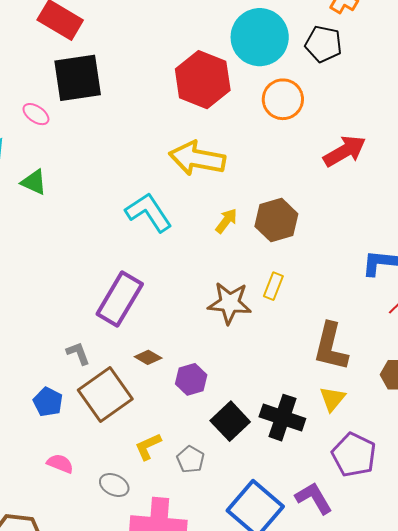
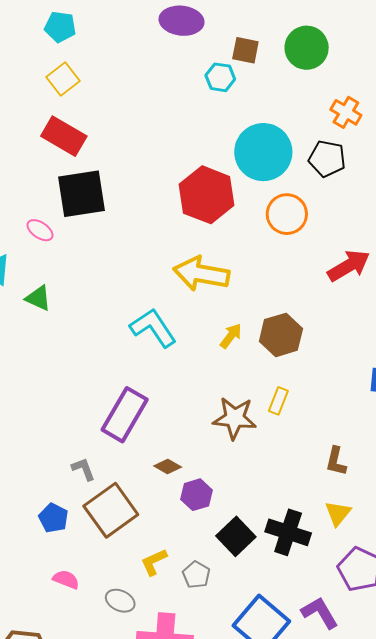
brown L-shape: (331, 347) -> (336, 461), size x0.6
brown diamond: (148, 357) -> (168, 466), moved

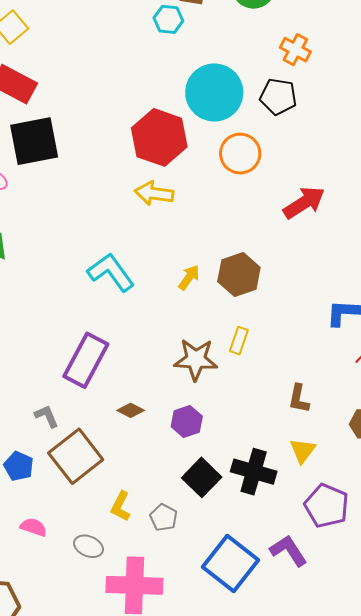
yellow arrow: (201, 274) -> (154, 193), moved, size x0.7
purple hexagon: (197, 495) -> (187, 421), moved
yellow L-shape: (154, 562) -> (121, 506), turned -36

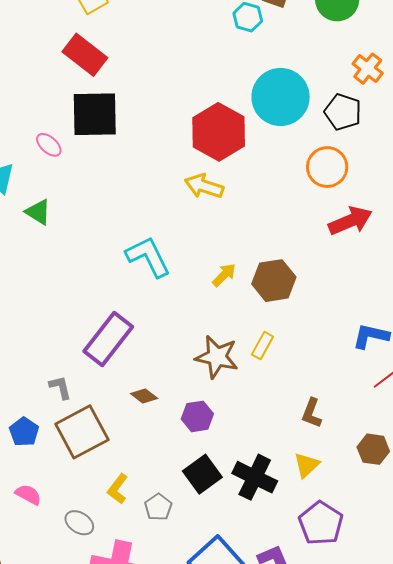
orange circle: (240, 154) -> (327, 167), moved

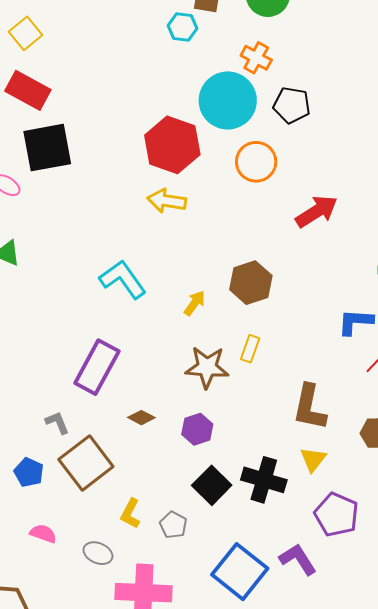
orange cross: (368, 69) -> (256, 58), moved
orange circle: (327, 167) -> (256, 162), moved
yellow arrow: (224, 275) -> (195, 303), moved
brown L-shape: (312, 413) -> (310, 407), size x1.6

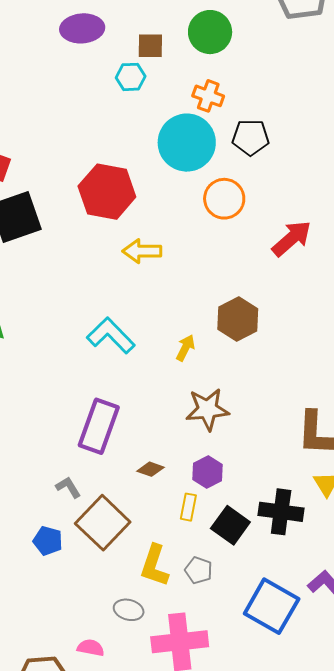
red hexagon: (172, 145) -> (107, 192), moved
yellow rectangle: (250, 349) -> (188, 507), moved
yellow L-shape: (130, 513) -> (154, 566), size x1.4
pink semicircle: (43, 534) -> (91, 648), moved

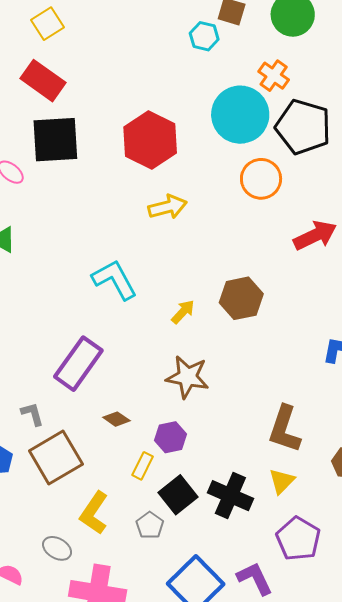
black pentagon: (251, 137) -> (303, 127), size x1.5
yellow arrow: (142, 251) -> (168, 207), turned 150
gray pentagon: (199, 570) -> (150, 525), moved

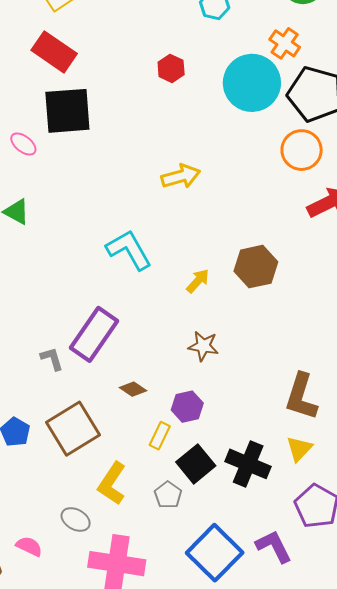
red hexagon: (150, 140) -> (171, 68), moved, size x0.5
orange circle: (261, 179) -> (302, 150), moved
brown star: (188, 377) -> (203, 346), size x0.7
gray L-shape: (32, 414) -> (52, 359), moved

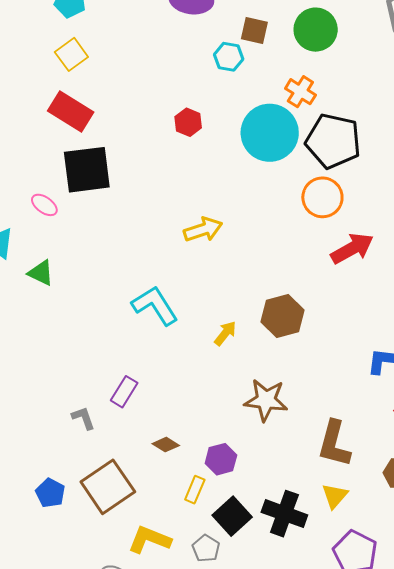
purple rectangle: (94, 334) -> (124, 392), size x0.6
brown star: (203, 346) -> (266, 400), moved, size x1.4
yellow L-shape: (112, 483) -> (149, 540), turned 81

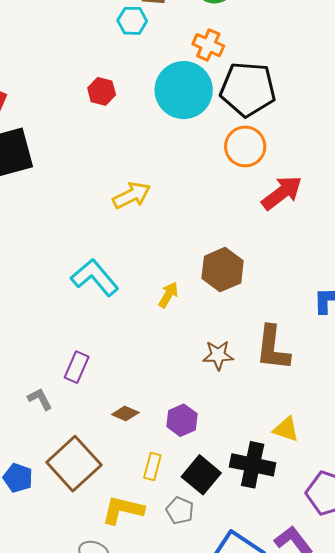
brown star: (266, 400) -> (218, 355), size x0.7
brown L-shape: (334, 444) -> (273, 348), moved
yellow rectangle: (195, 490) -> (152, 467), moved
yellow triangle: (335, 496) -> (286, 429), moved, turned -44

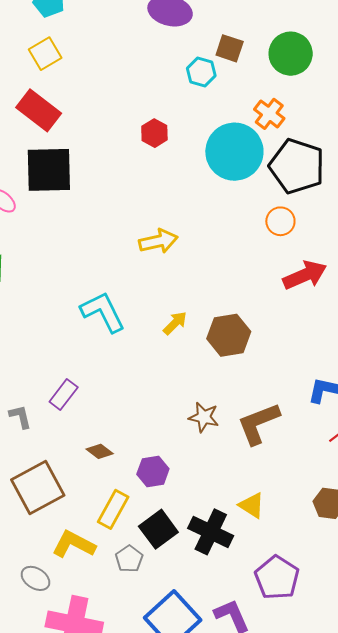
orange circle: (245, 146) -> (280, 221), size x0.7
yellow arrow: (168, 295) -> (175, 323), moved
brown L-shape: (273, 348) -> (258, 423), turned 48
yellow rectangle: (152, 467) -> (113, 509), size x1.4

